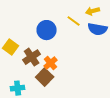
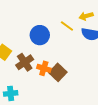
orange cross: (51, 63) -> (44, 68), turned -32
brown square: (45, 77) -> (58, 72), moved

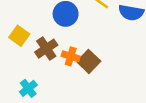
cyan cross: (11, 93) -> (28, 88), turned -32

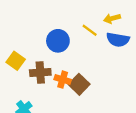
brown cross: (46, 49) -> (40, 73), turned 30

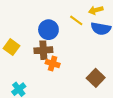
brown cross: (40, 73) -> (43, 50), moved
brown square: (79, 84) -> (96, 78), moved

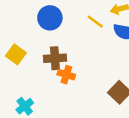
blue circle: (48, 30) -> (50, 18), moved

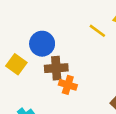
blue circle: (50, 18) -> (42, 44), moved

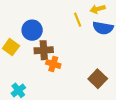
yellow line: (97, 31) -> (78, 20), turned 32

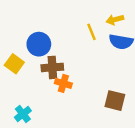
brown square: (98, 79) -> (115, 101), turned -30

